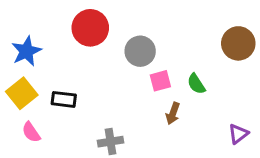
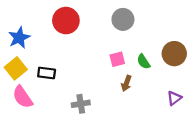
brown circle: (238, 43) -> (174, 54), moved
gray circle: (140, 51) -> (123, 19), moved
pink semicircle: (31, 132) -> (23, 97), size x1.5

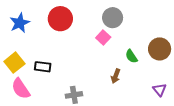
blue star: (19, 38) -> (20, 23), moved
pink square: (117, 59) -> (103, 37), moved, turned -32
purple triangle: (174, 98) -> (160, 90), turned -32

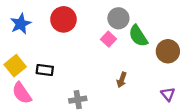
green semicircle: (131, 56) -> (138, 36), moved, size x1.5

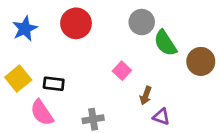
pink square: (109, 39) -> (122, 71), moved
pink semicircle: (22, 93) -> (42, 113), moved
purple triangle: (168, 94) -> (161, 117), moved, turned -32

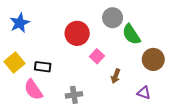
red circle: (76, 23) -> (77, 33), moved
brown circle: (201, 61) -> (153, 59), moved
purple triangle: (161, 117) -> (144, 93), moved

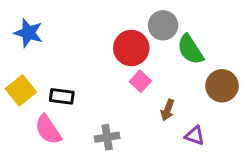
blue star: (20, 23) -> (29, 33), turned -30
red circle: (77, 33) -> (131, 48), moved
purple triangle: (144, 93) -> (195, 136), moved

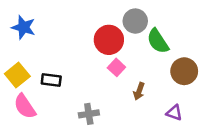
pink semicircle: (48, 130) -> (25, 106), moved
purple triangle: (195, 136) -> (174, 113), moved

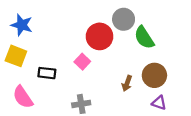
pink square: (116, 67) -> (82, 62), moved
brown circle: (184, 71) -> (154, 75), moved
yellow square: (17, 75) -> (16, 56), moved, turned -30

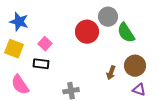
pink square: (82, 62) -> (45, 44), moved

